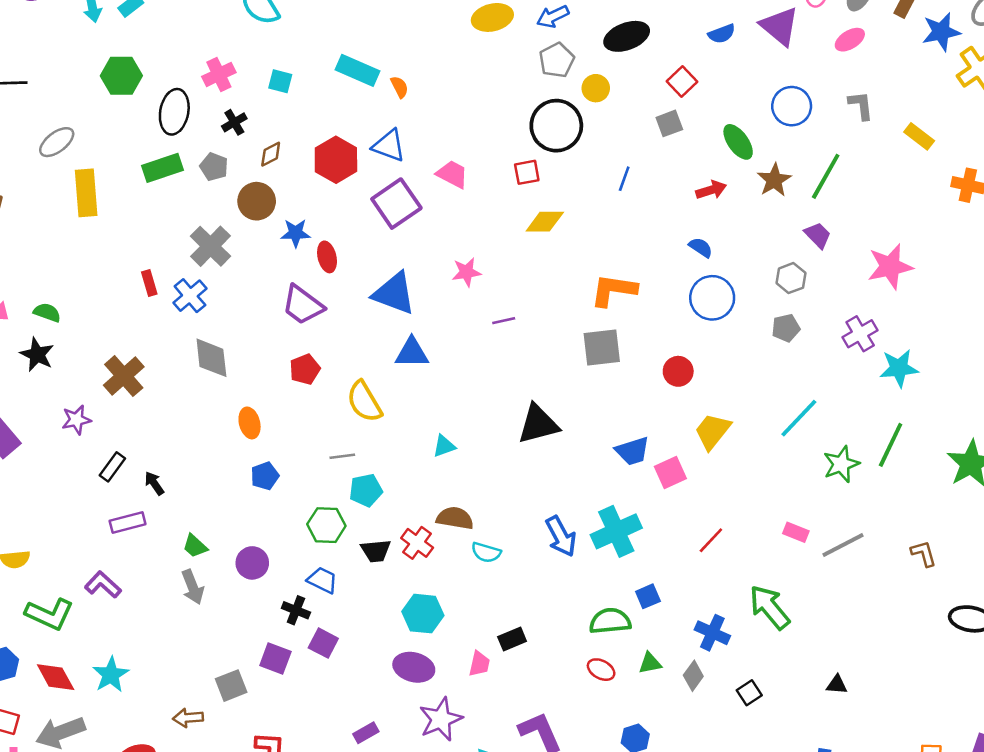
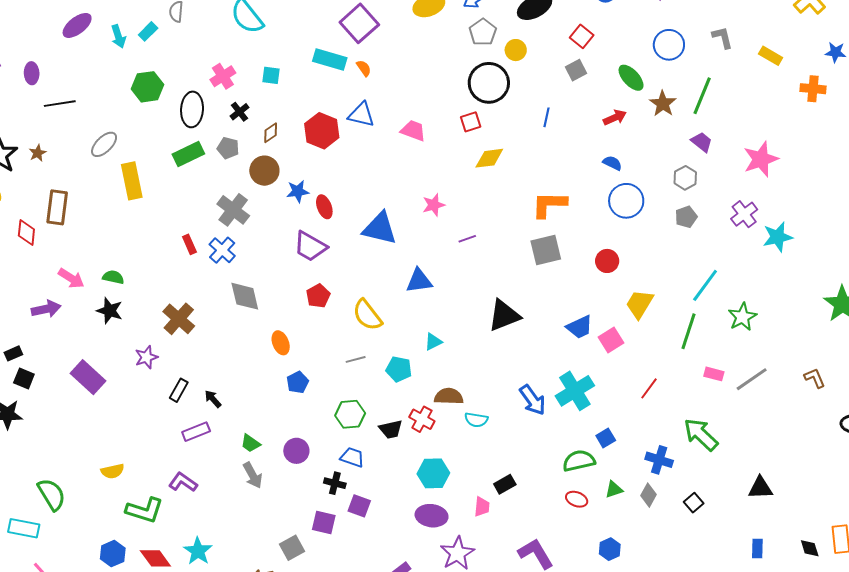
purple square: (396, 204) -> (359, 23), moved
blue triangle: (412, 353) -> (419, 281), moved
green line: (891, 445) -> (688, 331), moved
cyan pentagon: (366, 490) -> (399, 369), moved, turned 30
black triangle: (837, 685) -> (760, 488), size x1.5

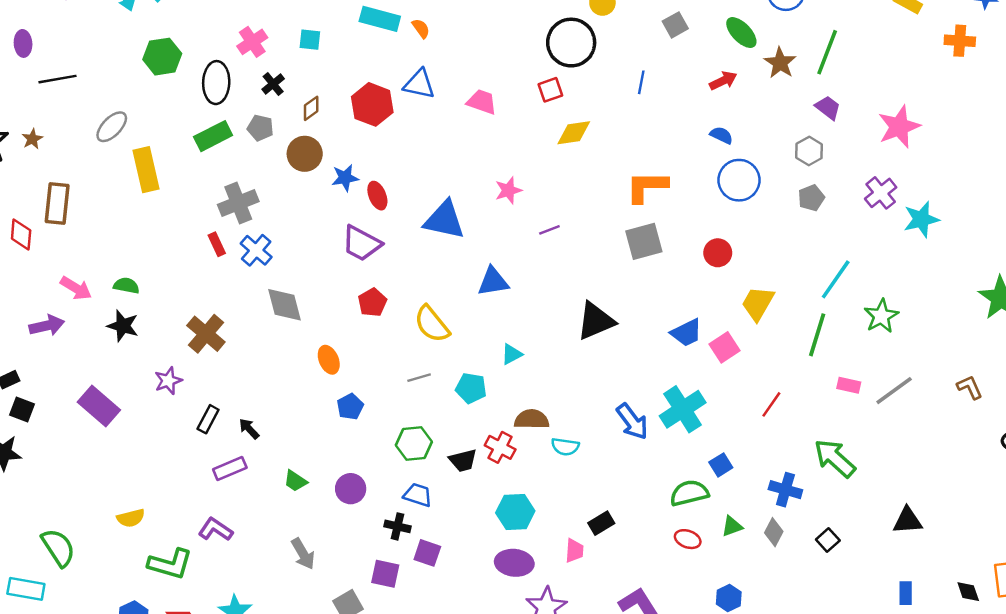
gray cross: (233, 210) -> (238, 203), moved, turned 32
gray arrow: (253, 475) -> (303, 554), moved

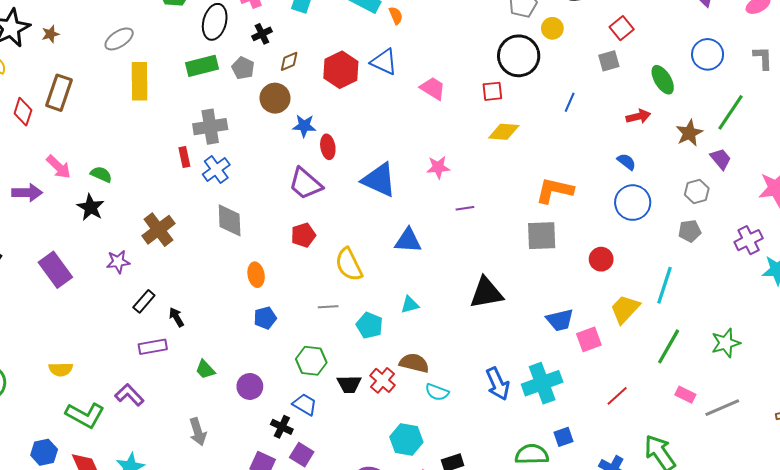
brown star: (780, 63) -> (689, 133), moved
cyan line: (836, 279) -> (665, 285), moved, turned -30
cyan hexagon: (515, 512) -> (406, 440), moved

